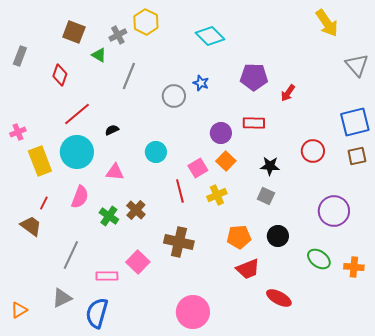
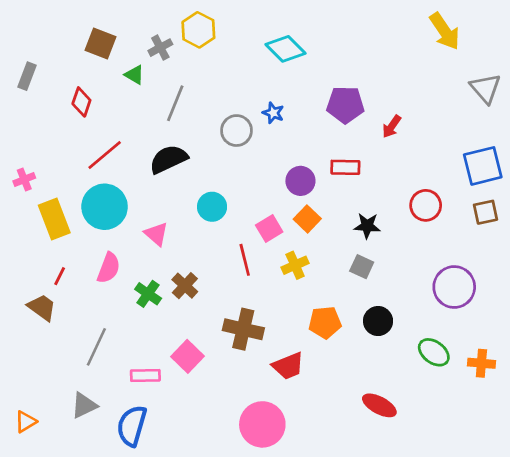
black semicircle: (112, 130) -> (168, 159), moved, size x2.0
pink triangle: (115, 172) -> (156, 234), turned 36
red trapezoid: (248, 269) -> (288, 366), moved

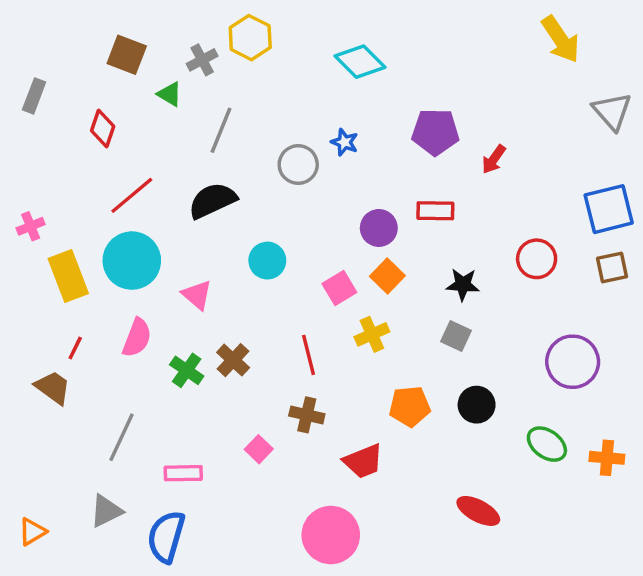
red line: (245, 260) -> (308, 355), moved
brown cross: (243, 329) -> (307, 415), size x0.7
pink square: (188, 356) -> (259, 449), moved, size x0.7

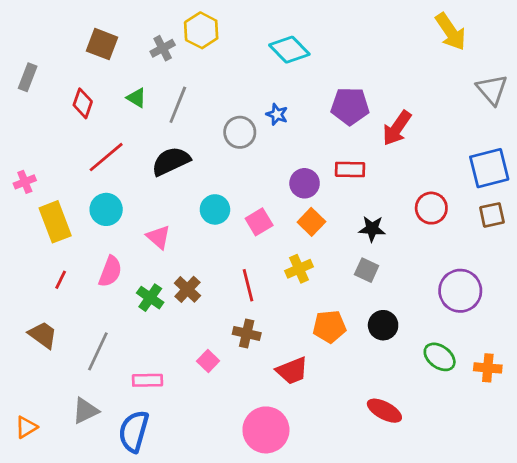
green triangle: (170, 94) -> (136, 98), moved
red arrow: (494, 159) -> (397, 128), size x1.5
cyan circle: (132, 261) -> (106, 209), size x0.7
pink square: (339, 288) -> (259, 222), moved
brown trapezoid: (53, 387) -> (43, 335), moved

